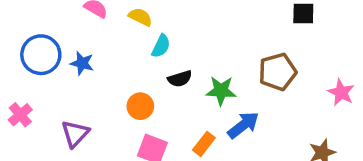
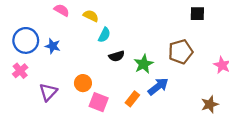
green star: (221, 91) -> (144, 64), turned -30
orange circle: (140, 106) -> (83, 83), moved
pink cross: (20, 115) -> (20, 71), moved

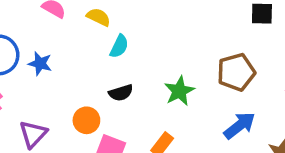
black semicircle: (117, 56) -> (121, 93), moved
blue arrow: (158, 86) -> (240, 125), moved

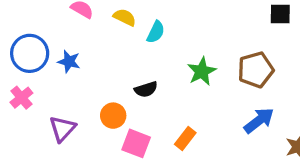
cyan semicircle: (119, 46) -> (156, 32), moved
green star: (179, 91) -> (202, 71), moved

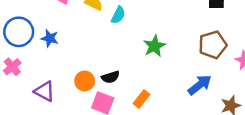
brown pentagon: (256, 70) -> (213, 45), moved
black semicircle: (146, 89) -> (110, 77), moved
purple triangle: (62, 129) -> (45, 91), turned -45

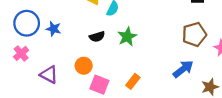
green star: (154, 46) -> (127, 37), moved
black semicircle: (110, 77) -> (97, 37), moved

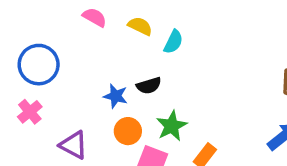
blue star: (53, 29) -> (116, 96), moved
green star: (127, 37) -> (172, 126), moved

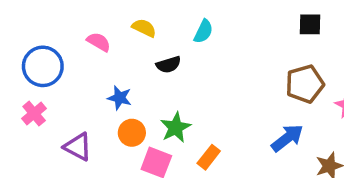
pink semicircle: (95, 17) -> (99, 42), moved
cyan semicircle: (173, 42) -> (203, 31), moved
black semicircle: (149, 86) -> (169, 65), moved

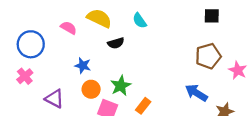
yellow semicircle: (144, 28) -> (99, 18), size x1.5
cyan semicircle: (203, 31) -> (140, 21), turned 119
blue arrow: (287, 138) -> (196, 93), turned -110

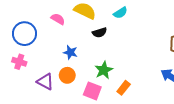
cyan semicircle: (140, 21) -> (120, 13), turned -88
pink cross: (25, 76) -> (19, 62), turned -32
orange circle: (91, 89) -> (67, 75), moved

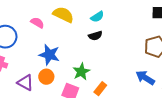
black semicircle: (100, 33) -> (95, 36), moved
blue star: (70, 52) -> (49, 55), size x1.5

